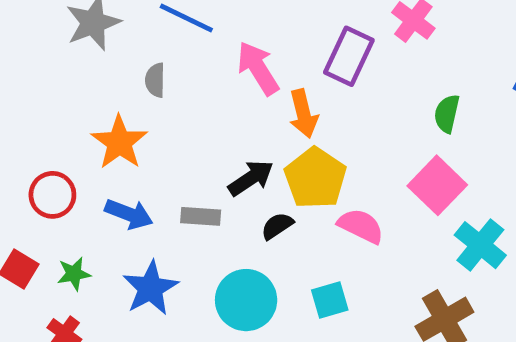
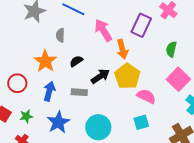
green semicircle: (447, 114) -> (171, 49), moved
blue arrow: (129, 214) -> (49, 91), turned -96
black semicircle: (277, 226) -> (76, 61), moved
cyan square: (330, 300) -> (141, 122), moved

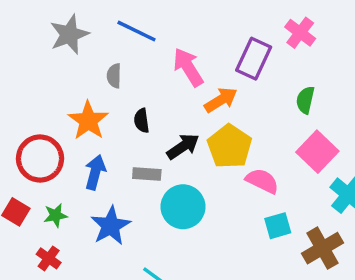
orange arrow: (122, 49) -> (221, 100), turned -108
black semicircle: (76, 61) -> (142, 121), turned -64
red circle: (17, 83) -> (40, 159), size x1.4
cyan square: (141, 122) -> (278, 226), moved
cyan circle: (98, 127) -> (183, 207), moved

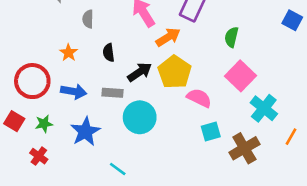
orange star: (88, 121) -> (69, 53), size x0.6
blue arrow: (95, 172) -> (74, 91), turned 85

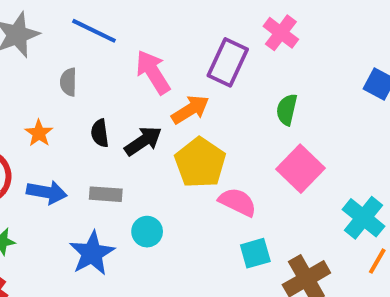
black arrow: (140, 72) -> (143, 141), moved
cyan cross: (264, 108) -> (364, 218), moved
cyan circle: (140, 117) -> (147, 232), size x0.6
blue star: (85, 132) -> (92, 253), moved

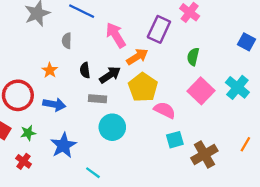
gray rectangle: (106, 194) -> (97, 99), moved
cyan cross: (364, 218) -> (237, 87), moved
cyan circle: (147, 232) -> (112, 127), size x1.5
blue star: (92, 253) -> (63, 145), moved

